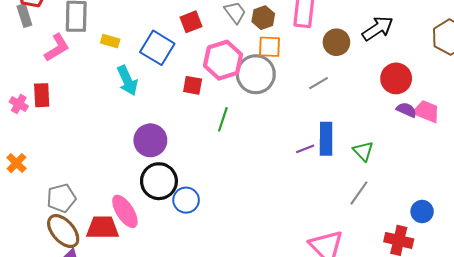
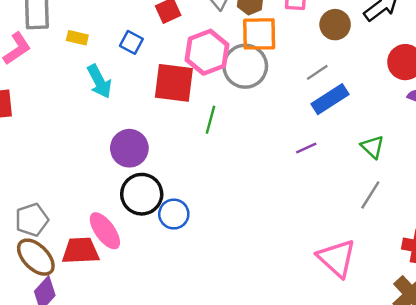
orange square: (269, 47) -> (259, 34), size x1.4
blue square: (157, 48) -> (131, 42), size x0.6
red square: (193, 85) -> (174, 83), size x1.8
blue rectangle: (326, 139) -> (330, 99), moved, turned 60

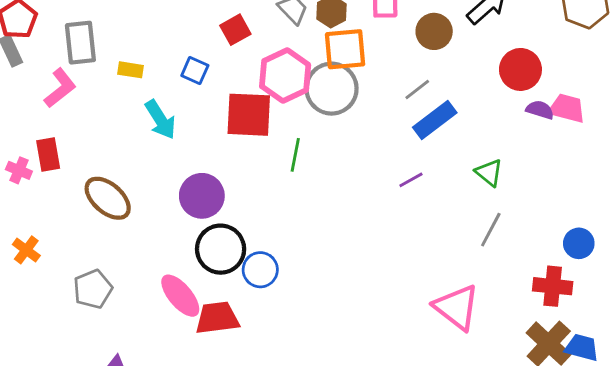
red trapezoid: (80, 251) -> (217, 318), moved
brown ellipse: (36, 257) -> (108, 198), moved

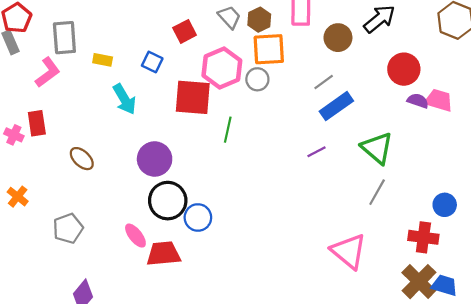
gray circle: (332, 89) -> (257, 79), size x0.6
green triangle: (489, 173) -> (377, 148), size x1.5
brown ellipse: (108, 198) -> (82, 159), size x0.7
pink ellipse: (180, 296) -> (135, 236), size x0.7

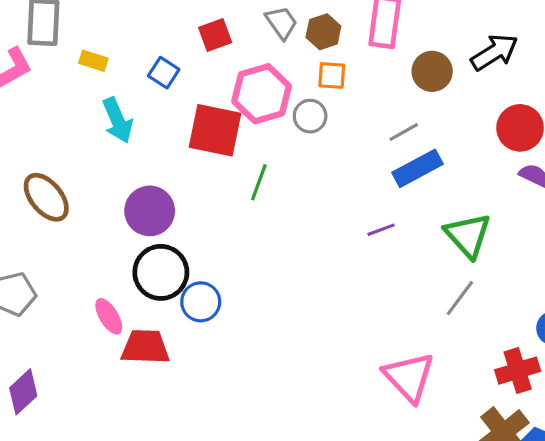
orange square: (269, 49) -> (332, 75), size x0.6
brown ellipse: (82, 159) -> (46, 197), size x1.4
red cross: (423, 237) -> (518, 371), turned -32

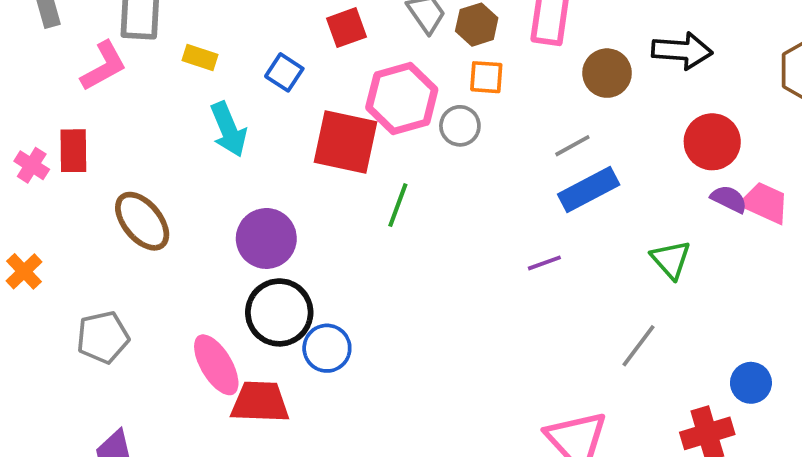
black arrow: (494, 52) -> (682, 51), turned 36
green triangle: (468, 235) -> (671, 260), moved, size x0.7
pink ellipse: (109, 316) -> (216, 365), size x1.4

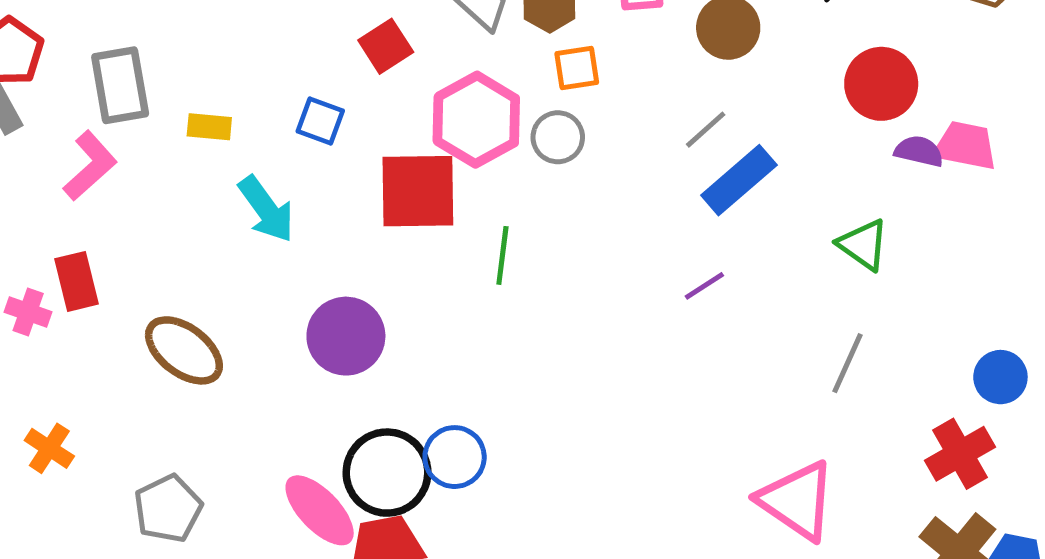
black circle: (279, 312) -> (387, 473), moved

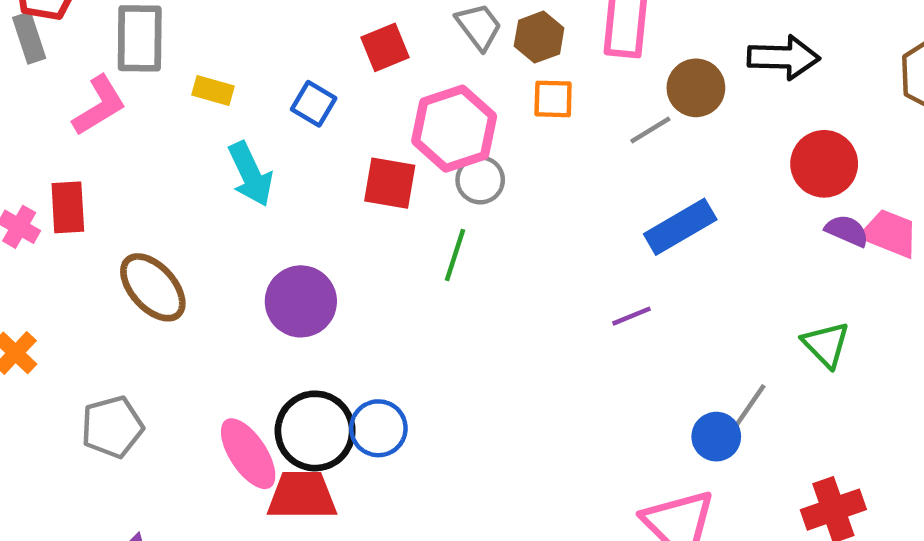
gray line: (706, 130) -> (650, 130), moved
gray circle: (558, 137) -> (480, 180), moved
red square: (418, 191) -> (390, 183), size x0.7
green triangle: (863, 245) -> (826, 344), moved
blue circle: (1000, 377) -> (716, 437), moved

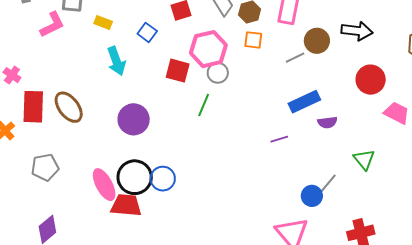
red rectangle: (68, 207) -> (33, 107), moved, size x1.4
purple semicircle: (847, 231) -> (327, 122), moved, turned 144

